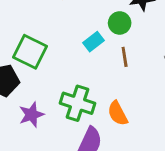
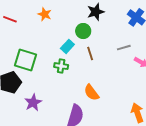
green cross: (77, 103) -> (61, 66), moved, size x0.6

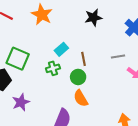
orange star: (45, 14) -> (42, 15), size x1.5
green circle: (83, 31) -> (78, 77), moved
green cross: (61, 66) -> (53, 68), turned -32

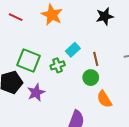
green cross: (53, 68) -> (58, 65), moved
orange semicircle: (81, 98) -> (104, 99), moved
purple star: (21, 102) -> (36, 93), moved

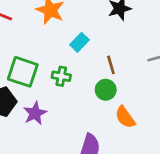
cyan rectangle: (73, 50) -> (80, 42), moved
green cross: (58, 65) -> (61, 76), turned 32

